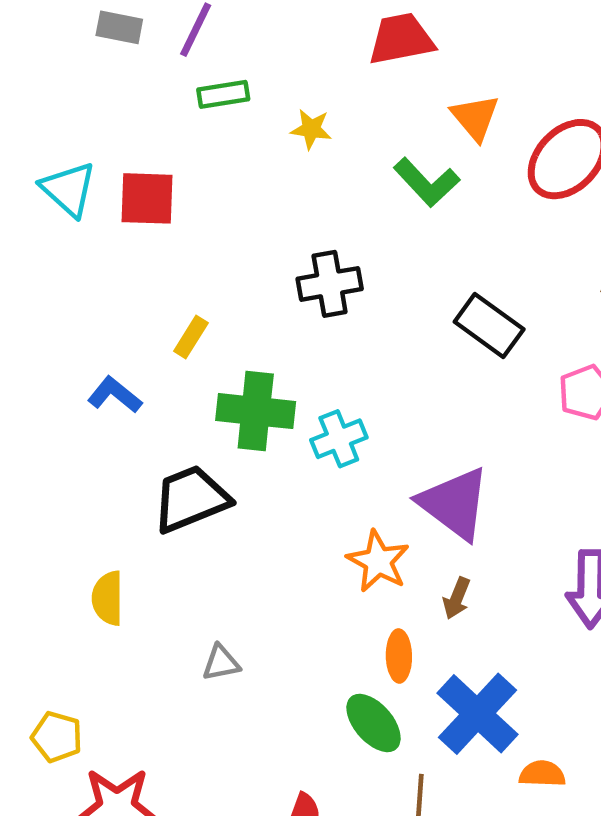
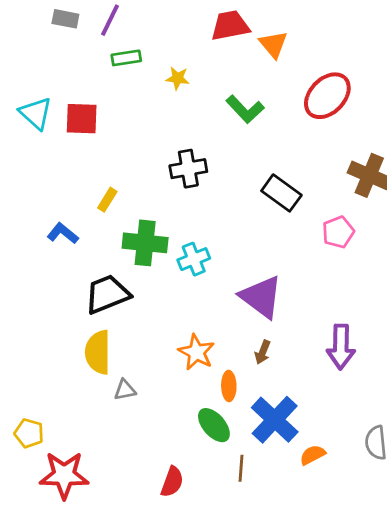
orange triangle: (475, 118) -> (273, 44), moved
orange star: (378, 561) -> (196, 352), moved
yellow semicircle: (108, 598) -> (98, 352), moved, size x1.4
orange semicircle: (542, 774) -> (313, 455), turned -30

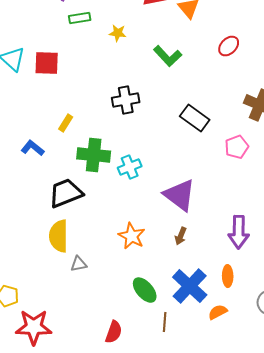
red ellipse: (327, 96) -> (229, 46), size x0.6
orange ellipse: (229, 386) -> (228, 276), moved

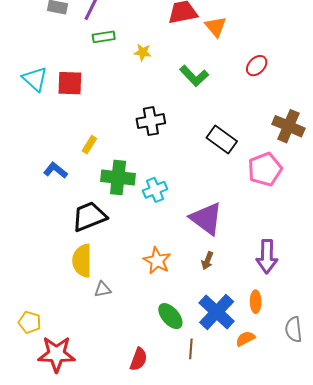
pink pentagon: (237, 147) -> (265, 169), size x1.4

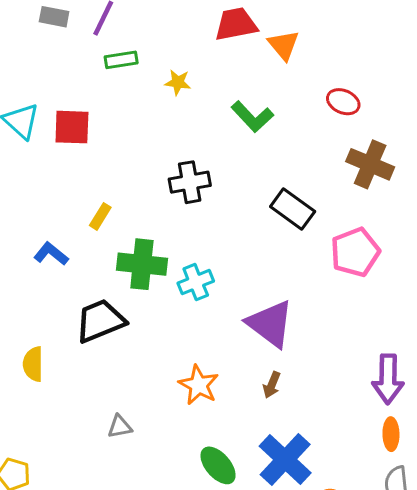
red ellipse: (257, 66) -> (343, 102), turned 70
brown cross: (288, 126) -> (370, 164), moved
purple arrow: (267, 257) -> (388, 379), moved
yellow semicircle: (82, 261) -> (33, 364), moved, size x0.7
orange ellipse: (256, 302) -> (391, 434), moved

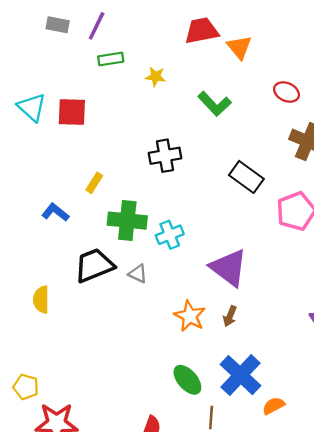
orange star: (199, 385) -> (190, 316), moved
gray triangle: (120, 427) -> (138, 274), moved, turned 36

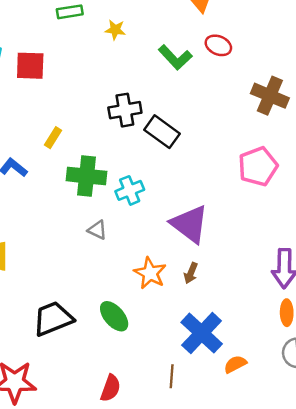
red ellipse: (286, 92) -> (218, 45), moved
black rectangle: (246, 177) -> (162, 132), moved
black trapezoid: (94, 265) -> (53, 319), moved
green ellipse: (187, 380) -> (114, 316), moved

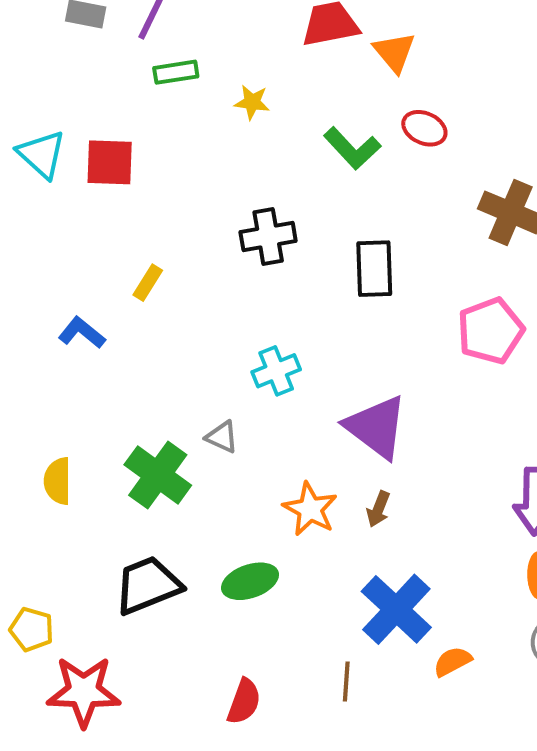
black rectangle: (162, 132) -> (374, 269), moved, turned 52
green cross: (87, 176) -> (158, 475), moved, turned 30
green ellipse: (114, 316) -> (250, 581), turned -68

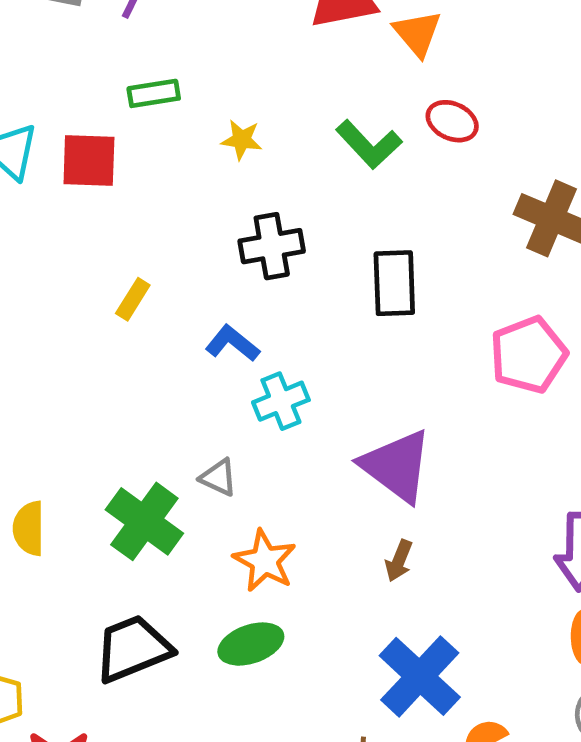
green rectangle: (176, 72) -> (154, 93), moved
yellow star: (252, 102) -> (242, 140), moved
blue L-shape: (82, 333) -> (232, 343), moved
orange star: (310, 509) -> (265, 561), moved

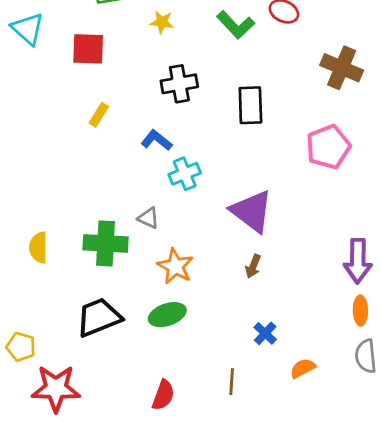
red square: (89, 161) -> (88, 49), moved
green cross: (144, 521) -> (106, 243), turned -33
blue cross: (420, 676) -> (265, 333), size x0.5

